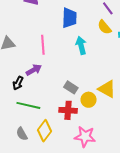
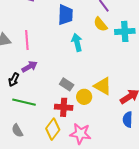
pink line: (43, 45) -> (27, 40), moved
yellow diamond: (44, 131) -> (53, 129), moved

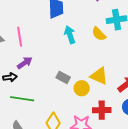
yellow semicircle: (100, 24) -> (99, 34), moved
black arrow: (14, 80) -> (10, 77), turned -120
red cross: (64, 107) -> (102, 110), moved

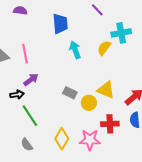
yellow semicircle: (99, 34) -> (104, 48), turned 84
green line: (22, 99) -> (30, 116), turned 50

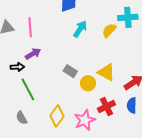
cyan arrow: (75, 50) -> (80, 29), turned 48
red cross: (110, 124) -> (106, 107), turned -30
pink star: (90, 140) -> (85, 120), turned -30

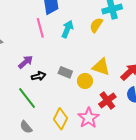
pink line: (30, 27) -> (40, 28), moved
black arrow: (17, 67) -> (39, 76), moved

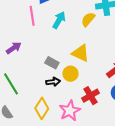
yellow triangle: (101, 67) -> (80, 53), moved
black arrow: (39, 76) -> (53, 82), moved

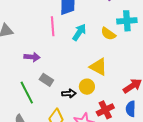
yellow semicircle: (88, 19) -> (108, 34), turned -98
purple arrow: (14, 48) -> (32, 57), turned 35
gray rectangle: (52, 63) -> (46, 80), moved

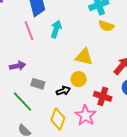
yellow semicircle: (108, 34) -> (106, 26), moved
red cross: (105, 110) -> (103, 96), turned -30

